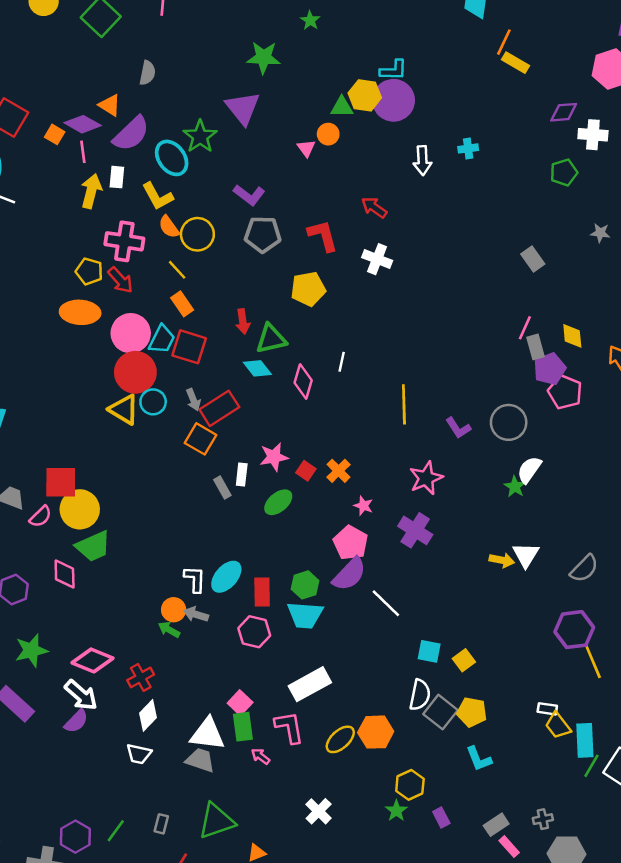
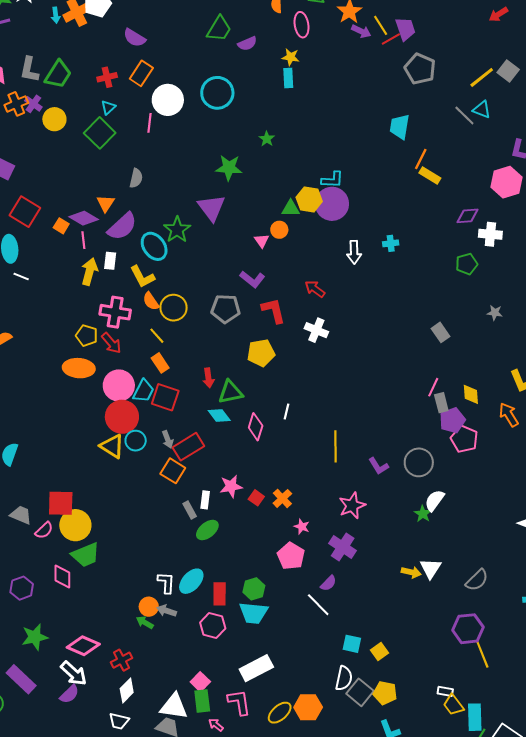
orange triangle: (110, 105) -> (106, 203), turned 30
purple L-shape: (249, 195) -> (252, 279), moved
green ellipse: (278, 502) -> (207, 530), moved
purple semicircle: (349, 574) -> (328, 583), moved, size x0.6

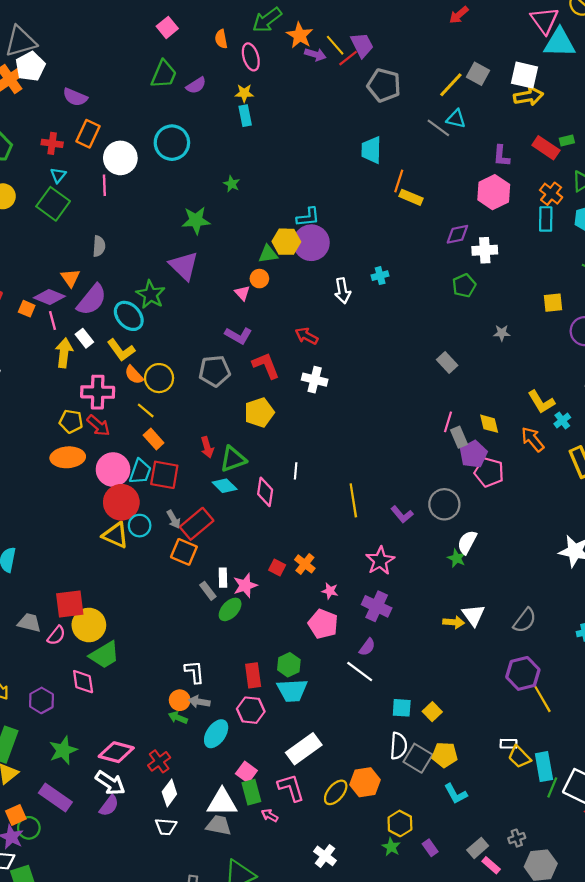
red cross: (107, 77) -> (52, 143), turned 30
white rectangle: (110, 261) -> (84, 338), turned -36
pink star: (231, 486) -> (245, 585), moved
cyan ellipse: (191, 581) -> (216, 734), moved

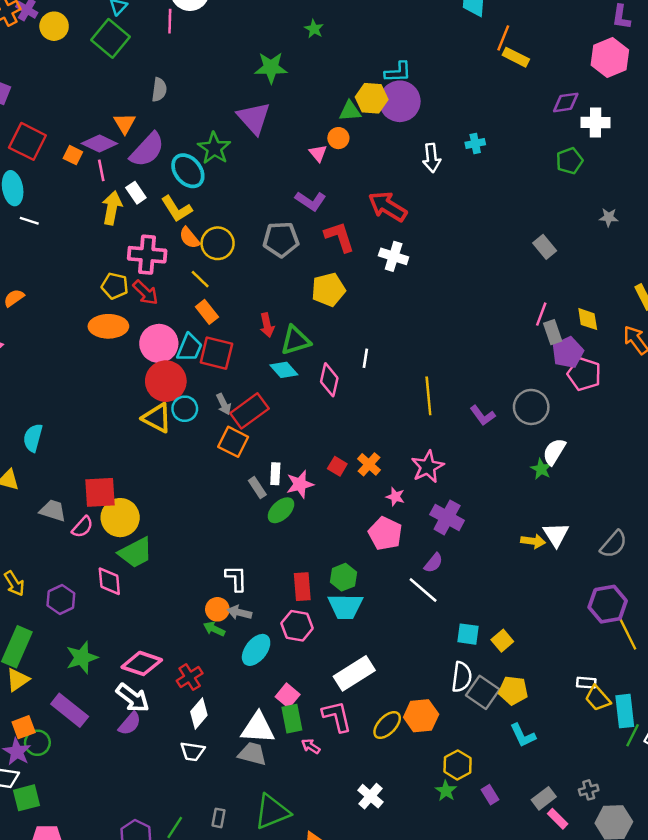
red arrow: (307, 336) -> (388, 206), size x1.5
pink star: (380, 561) -> (428, 467), moved

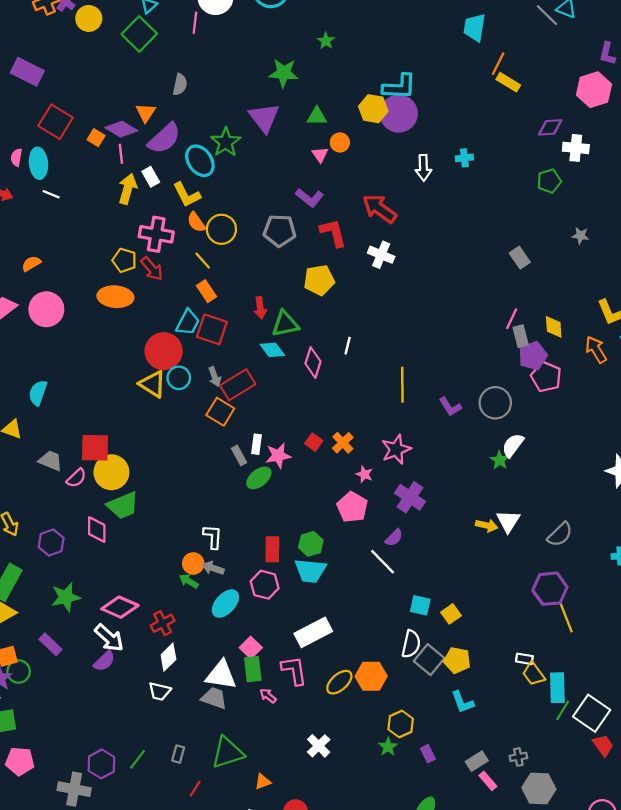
cyan L-shape: (398, 72) -> (399, 87), size x1.4
green triangle: (350, 111) -> (317, 116), moved
pink circle: (159, 343) -> (46, 309), moved
purple rectangle: (70, 710) -> (50, 644), size x0.7

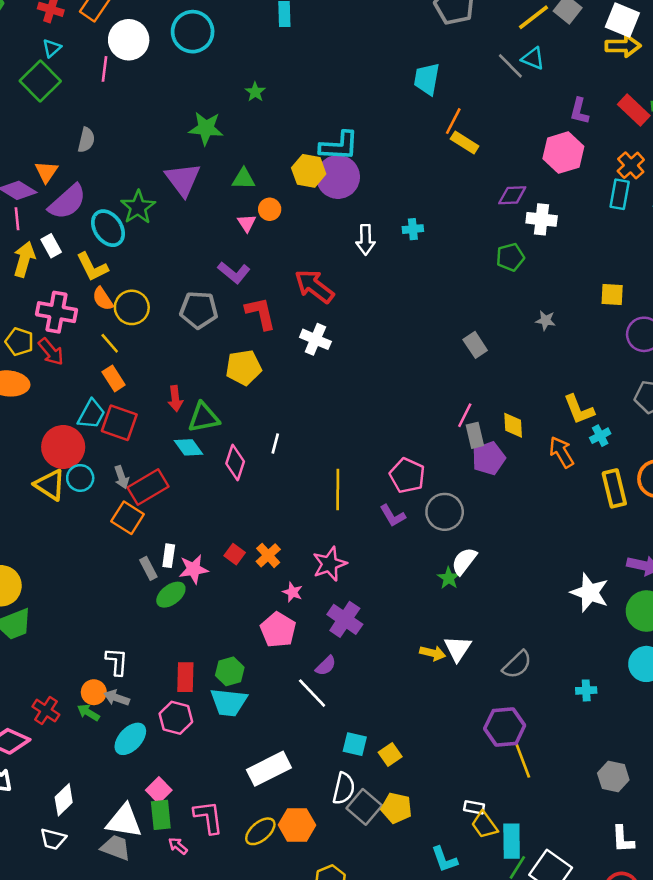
pink pentagon: (546, 377) -> (407, 475), moved
red cross: (163, 623) -> (46, 711), moved, turned -30
white rectangle: (313, 632) -> (269, 769), moved
cyan L-shape: (462, 702) -> (444, 859), moved

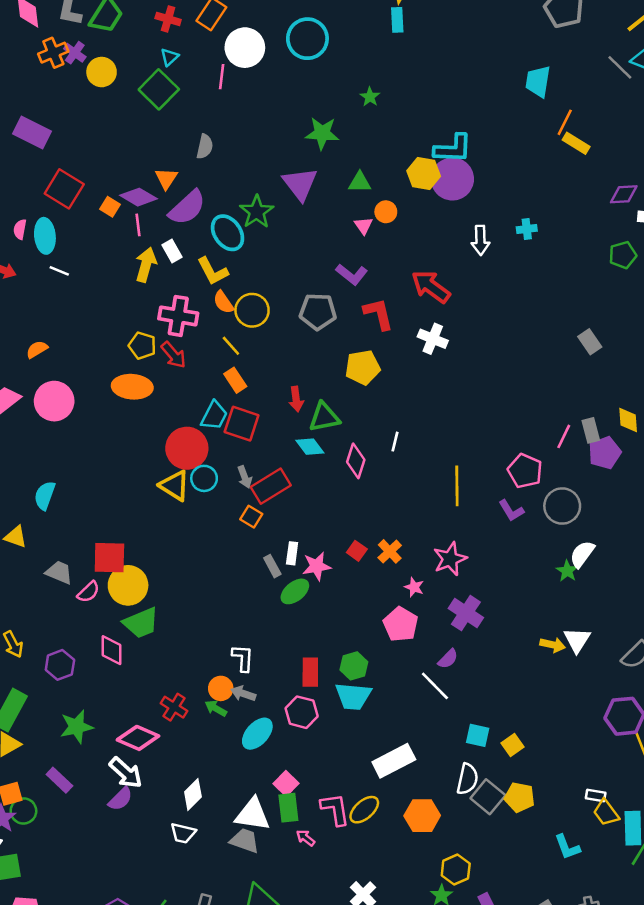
pink line: (465, 415) -> (564, 436), moved
orange square: (128, 518) -> (251, 517), size x0.7
yellow ellipse: (260, 831) -> (364, 810), moved

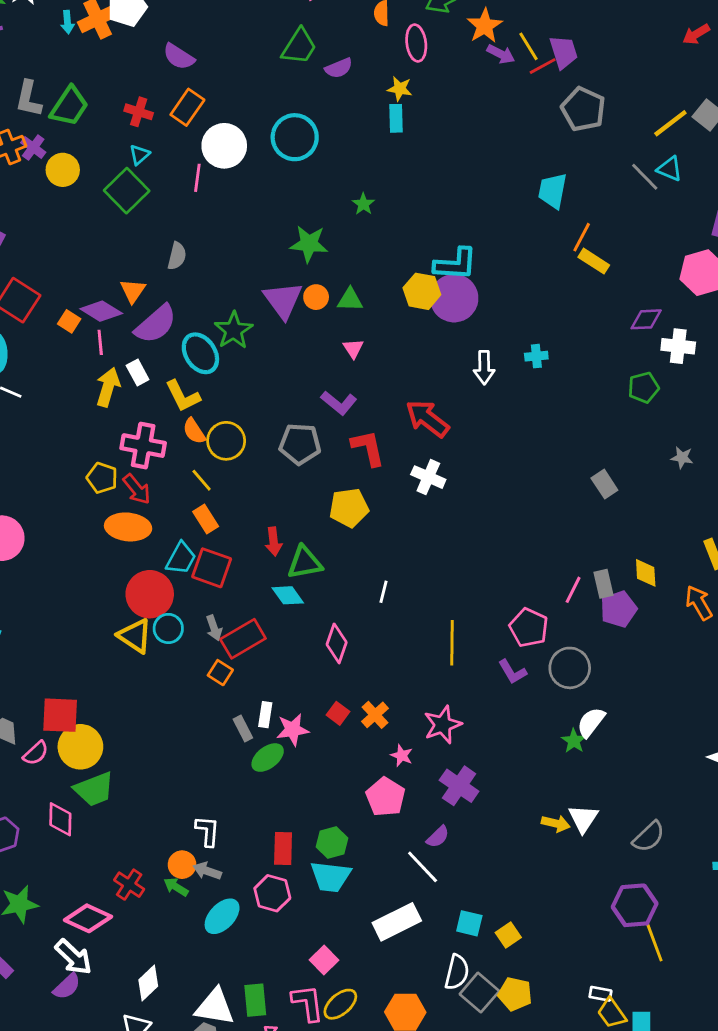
orange circle: (386, 212) -> (316, 297), moved
orange ellipse: (132, 387) -> (128, 527), moved
pink diamond: (356, 461) -> (337, 643), moved
white rectangle: (394, 761) -> (397, 922), moved
pink square: (286, 783) -> (324, 960), moved

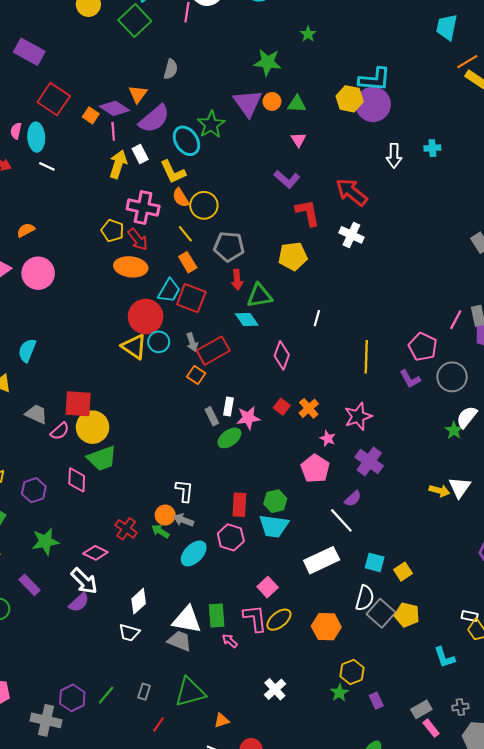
orange line: (582, 237) -> (467, 62), turned 30
gray pentagon: (300, 444) -> (229, 247), moved
pink diamond: (88, 918) -> (95, 553), size x0.7

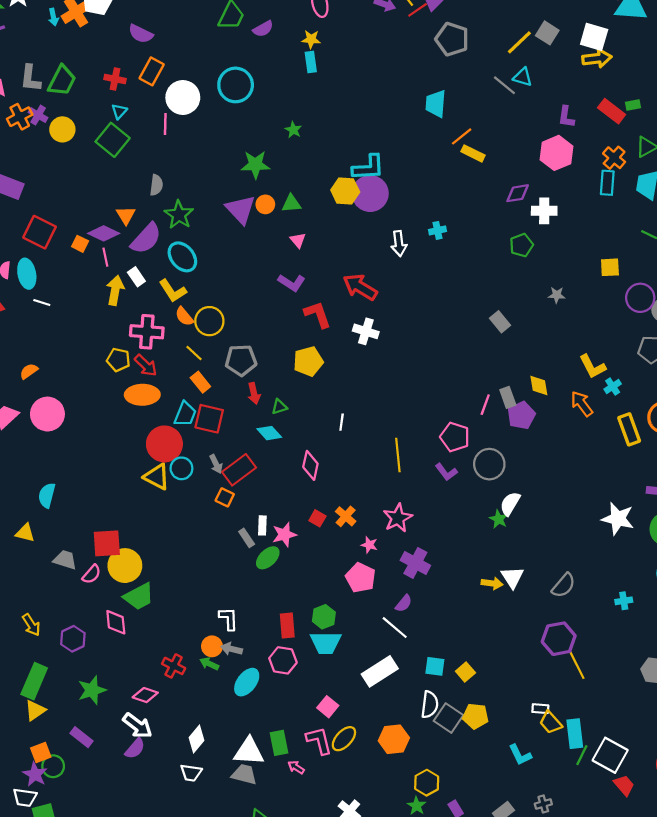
green star: (211, 125) -> (179, 215), moved
green triangle: (260, 296) -> (279, 407), size x0.6

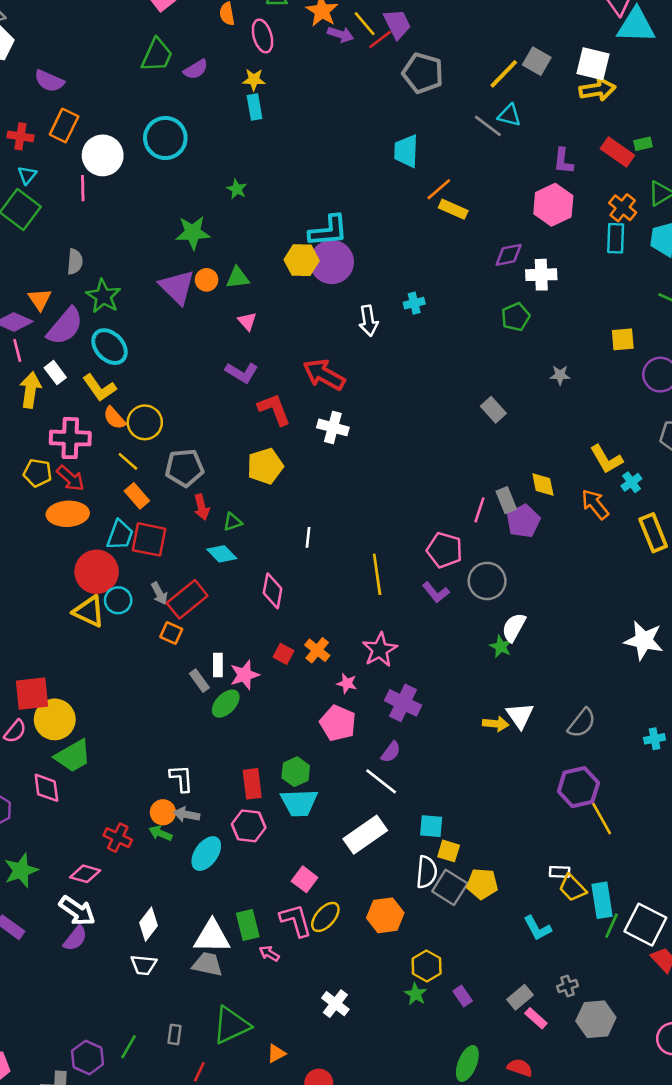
yellow square: (465, 672) -> (449, 851), moved, turned -30

